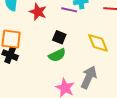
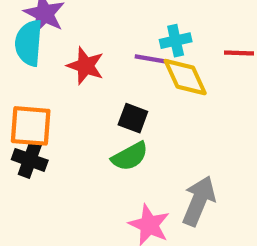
yellow diamond: (98, 43) -> (185, 77), moved

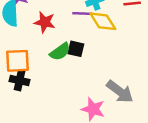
green semicircle: (130, 156) -> (60, 52), moved
gray arrow: (199, 201) -> (120, 92), turned 112

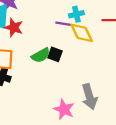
red star: (45, 22) -> (14, 27), moved
gray arrow: (120, 92) -> (89, 97), turned 30

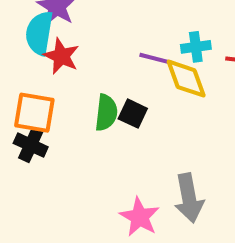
cyan cross: (76, 14) -> (196, 47), moved
green semicircle: (41, 55) -> (106, 113), turned -60

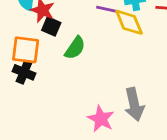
green semicircle: (106, 113) -> (75, 48), turned 30
black square: (133, 114) -> (51, 26), moved

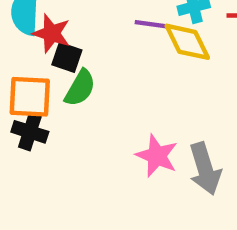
green semicircle: (75, 48) -> (80, 88), moved
pink star: (101, 119) -> (157, 156), moved

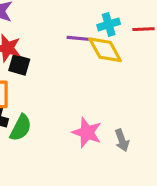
green semicircle: (80, 88) -> (21, 128), moved
gray arrow: (205, 169) -> (122, 140), size x0.6

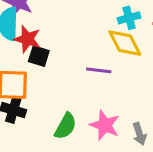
purple line: (79, 38) -> (99, 70), moved
green semicircle: (21, 128) -> (65, 126), moved

